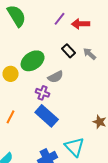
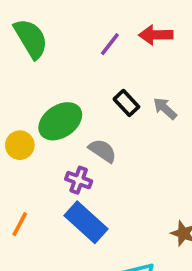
red arrow: (81, 24) -> (156, 35), moved
gray semicircle: (56, 77) -> (103, 151), turned -119

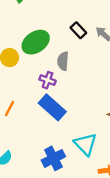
gray semicircle: (103, 151) -> (63, 61), turned -120

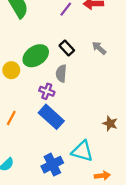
black rectangle: (78, 30) -> (67, 48), moved
cyan triangle: (85, 144) -> (82, 151), turned -30

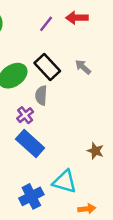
black rectangle: (67, 48) -> (47, 67), size x1.5
purple cross: (47, 91) -> (25, 115), turned 32

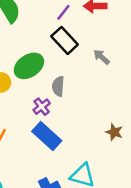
black rectangle: (47, 67) -> (65, 40), moved
brown star: (95, 151) -> (114, 132), moved

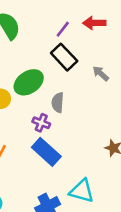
purple cross: (42, 107) -> (41, 123), turned -30

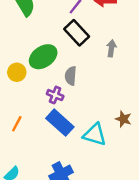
gray arrow: (101, 73) -> (111, 48), turned 56
cyan triangle: (82, 191) -> (95, 135), moved

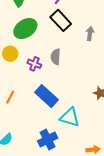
green ellipse: (43, 57) -> (25, 29), moved
purple cross: (55, 95) -> (34, 64), moved
cyan triangle: (95, 135) -> (70, 117), moved

